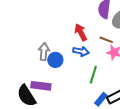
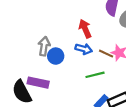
brown line: (106, 40) -> (106, 54), moved
green line: (93, 75) -> (95, 75), turned 54

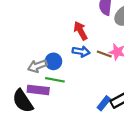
gray arrow: (44, 46) -> (37, 66), moved, turned -114
green line: (95, 75) -> (55, 80), moved, turned 30

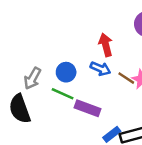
gray arrow: (37, 66) -> (32, 78), moved, turned -54
purple rectangle: (38, 90) -> (87, 108), moved

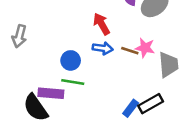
gray arrow: (32, 78) -> (19, 36), moved
purple rectangle: (87, 108) -> (51, 93), moved

